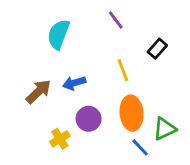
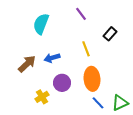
green triangle: (164, 129) -> (120, 103), moved

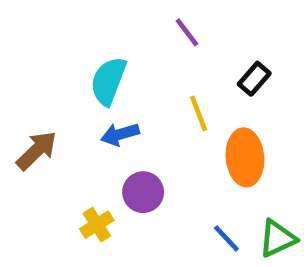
cyan semicircle: (41, 24) -> (108, 81), moved
brown arrow: (27, 64) -> (37, 150), moved
orange ellipse: (92, 79) -> (245, 157), moved

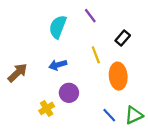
cyan semicircle: (108, 81) -> (58, 27), moved

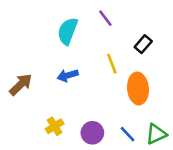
purple circle: (69, 93) -> (92, 133), moved

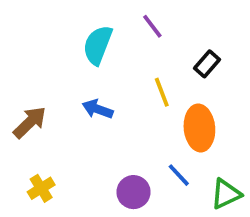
blue arrow: (68, 75) -> (98, 109), turned 36
yellow cross: (55, 126) -> (41, 188), moved
blue line: (128, 134) -> (179, 175), moved

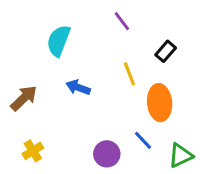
cyan semicircle: (98, 45) -> (59, 41), moved

